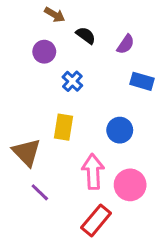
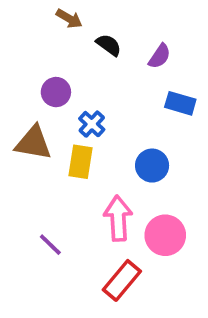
purple circle: (44, 52) -> (56, 92), moved
blue cross: (72, 81) -> (92, 124), moved
brown triangle: (26, 152) -> (33, 143), moved, turned -36

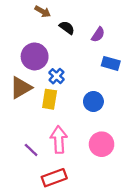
purple circle: (56, 92) -> (35, 56), size x1.5
brown triangle: (33, 143) -> (21, 88), turned -40
pink arrow: (118, 218) -> (59, 140), moved
red rectangle: (122, 280) -> (54, 178), moved, turned 30

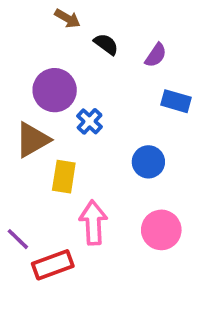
yellow rectangle: (50, 99) -> (64, 177), moved
purple line: (31, 150) -> (18, 239), moved
red rectangle: (54, 178) -> (53, 265), moved

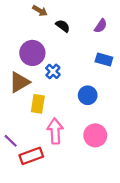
purple semicircle: (156, 55) -> (101, 26), moved

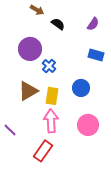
brown triangle: (19, 82) -> (28, 91), moved
yellow rectangle: (38, 104) -> (52, 96), moved
red rectangle: (31, 156) -> (43, 151), moved, turned -35

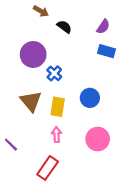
blue rectangle: (96, 55) -> (107, 51), moved
brown triangle: (28, 91) -> (31, 101), turned -40
pink arrow: (51, 121) -> (56, 135), size x0.6

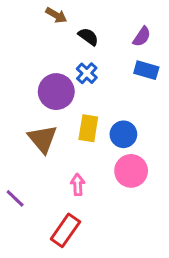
purple circle: (33, 54) -> (56, 92), moved
blue cross: (54, 73) -> (87, 73), moved
yellow rectangle: (58, 107) -> (88, 128), moved
pink circle: (98, 139) -> (131, 171), moved

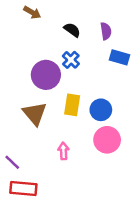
brown arrow: (56, 15) -> (32, 12), moved
purple semicircle: (142, 37) -> (106, 31), moved, turned -42
red rectangle: (65, 230) -> (23, 188), moved, turned 60

